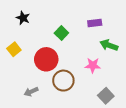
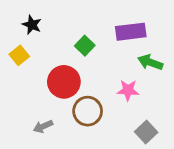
purple rectangle: (95, 23) -> (131, 32), size x1.5
yellow square: (14, 49) -> (19, 55), moved

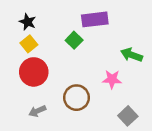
purple rectangle: (131, 32) -> (95, 19), moved
yellow square: (19, 55) -> (29, 44), moved
red circle: (64, 82) -> (34, 72), moved

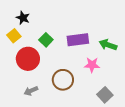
purple rectangle: (95, 19) -> (78, 40), moved
green square: (74, 40) -> (46, 40), moved
yellow square: (29, 44) -> (14, 36), moved

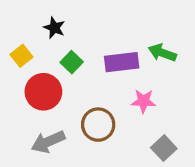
black star: (23, 18) -> (54, 28), moved
green arrow: (108, 45) -> (162, 53), moved
gray arrow: (31, 91) -> (48, 142), size x1.5

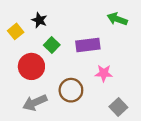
green arrow: (162, 53) -> (117, 19), moved
yellow square: (22, 56) -> (16, 31), moved

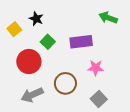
gray square: (118, 107) -> (99, 99), moved

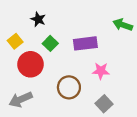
green arrow: (108, 18) -> (123, 25), moved
yellow square: (14, 29) -> (15, 41), moved
gray arrow: (32, 95) -> (21, 99), moved

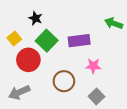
green square: (50, 43) -> (47, 41), size x1.5

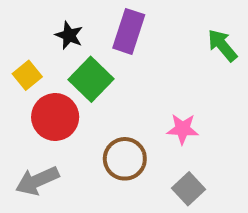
green arrow: (114, 23) -> (222, 45), turned 30
purple rectangle: (79, 41) -> (129, 31), moved, turned -65

